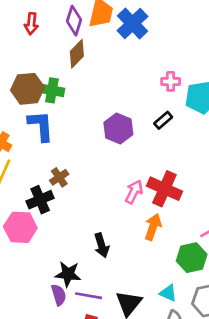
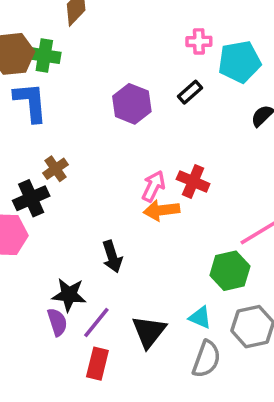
red cross: (164, 189) -> (193, 181), size x0.7
orange arrow: (153, 227) -> (162, 210), moved, turned -115
purple line: (89, 296) -> (96, 323), turned -60

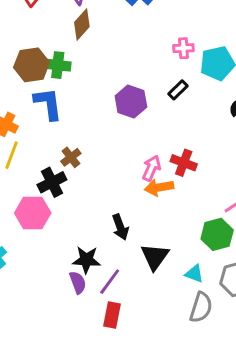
black triangle: (149, 332) -> (155, 257), moved

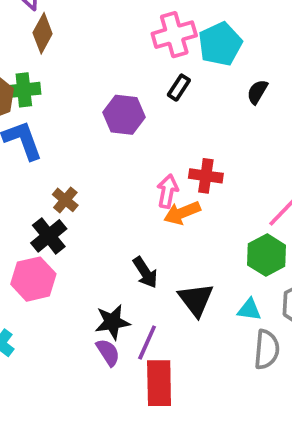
pink cross: (183, 48) -> (174, 35), size x1.6
red rectangle: (112, 315) -> (159, 383), size x1.4

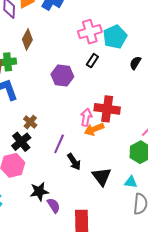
brown diamond: (43, 33) -> (27, 40), moved
red cross: (206, 176) -> (107, 109), size x1.4
black star: (112, 322) -> (39, 192), moved
purple line: (147, 342) -> (59, 144), moved

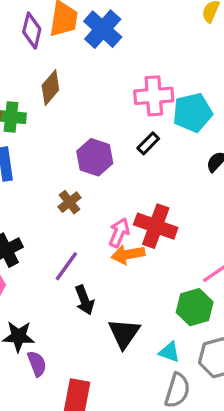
brown cross: (30, 122) -> (70, 202), moved

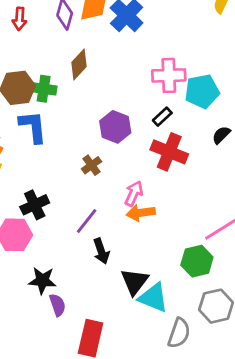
red cross: (156, 226) -> (169, 152), moved
cyan triangle: (169, 352) -> (153, 298), moved, size x1.6

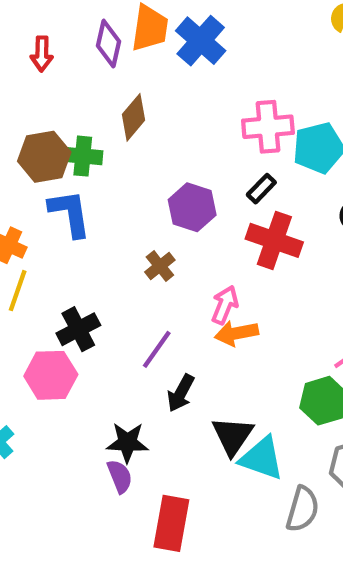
black arrow: (101, 251) -> (181, 393), turned 50
black star: (42, 281) -> (127, 442), moved

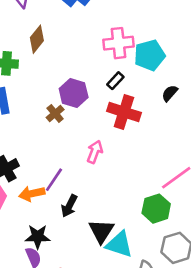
brown cross: (160, 266) -> (55, 113), moved
orange arrow: (237, 333) -> (32, 194), moved

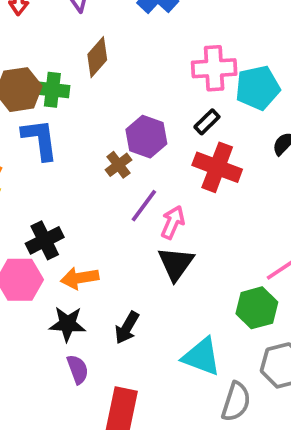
purple line: (54, 180) -> (144, 206), moved
black arrow: (69, 206) -> (127, 328), moved
black triangle: (101, 231) -> (176, 264), moved
black star: (38, 237) -> (67, 324), moved

